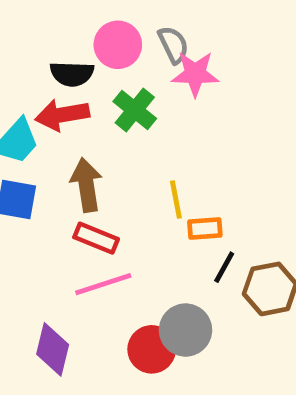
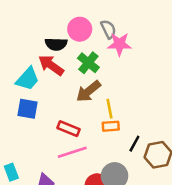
red arrow: (62, 115) -> (51, 65), turned 45
brown arrow: (86, 185) -> (88, 91), moved, turned -120
orange rectangle: (205, 228) -> (111, 126), moved

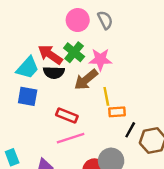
black semicircle: (56, 44) -> (54, 73), moved
pink star: (119, 44) -> (100, 59), moved
green cross: (88, 63) -> (74, 52), moved
orange rectangle: (111, 126) -> (117, 112), moved

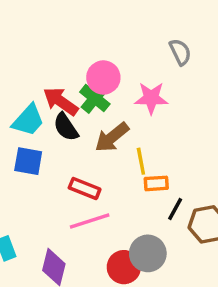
pink circle: (78, 20) -> (103, 77), moved
gray semicircle: (105, 20) -> (180, 52), moved
pink star: (100, 59) -> (151, 98), moved
black semicircle: (54, 73) -> (66, 127), turned 54

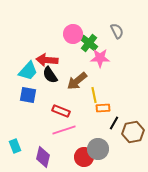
pink circle: (103, 77) -> (73, 34), moved
green cross: (95, 98) -> (89, 43), moved
red arrow: (61, 101) -> (47, 60), turned -30

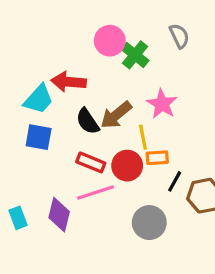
pink star: (100, 58) -> (162, 104), moved, turned 30
black semicircle: (50, 75) -> (88, 121), moved
purple diamond: (43, 157) -> (59, 215), moved
red circle: (84, 157) -> (127, 166), moved

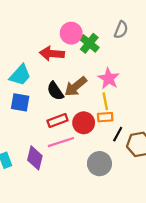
gray semicircle: (179, 36) -> (121, 30), turned 48
red arrow: (69, 82) -> (52, 54), moved
yellow line: (143, 137) -> (105, 101), moved
red rectangle: (91, 162) -> (58, 121), turned -42

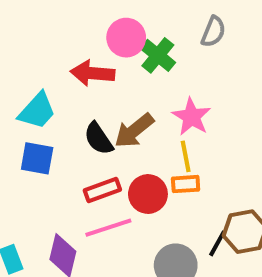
black line: (118, 134) -> (217, 244), moved

